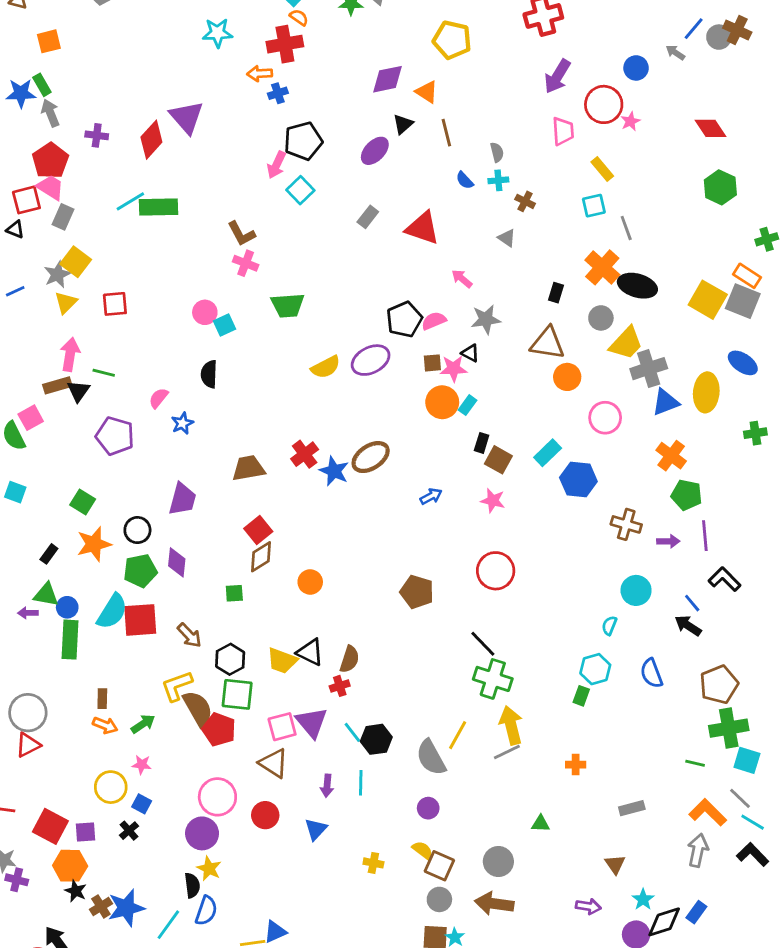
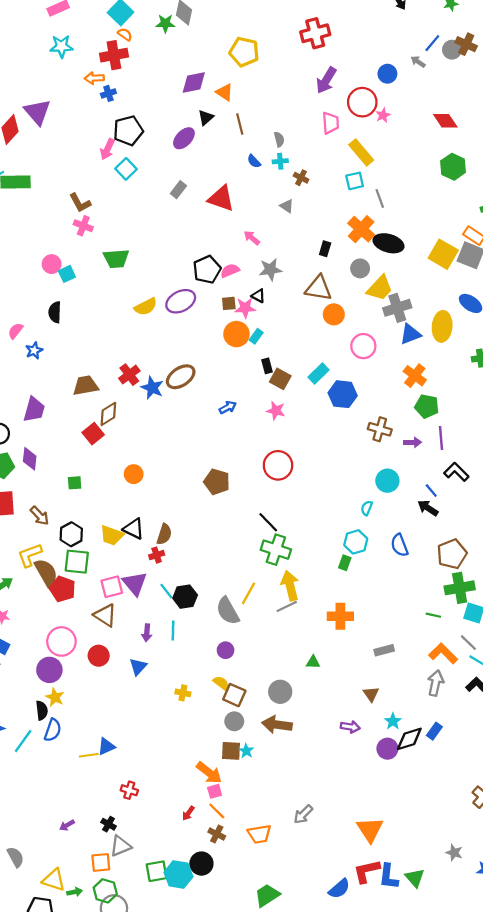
yellow rectangle: (602, 169) -> (361, 152), size x1.4
black rectangle: (482, 443) -> (267, 366), turned -32
brown diamond: (261, 557) -> (108, 414), moved
orange cross: (576, 765) -> (340, 616), size x1.6

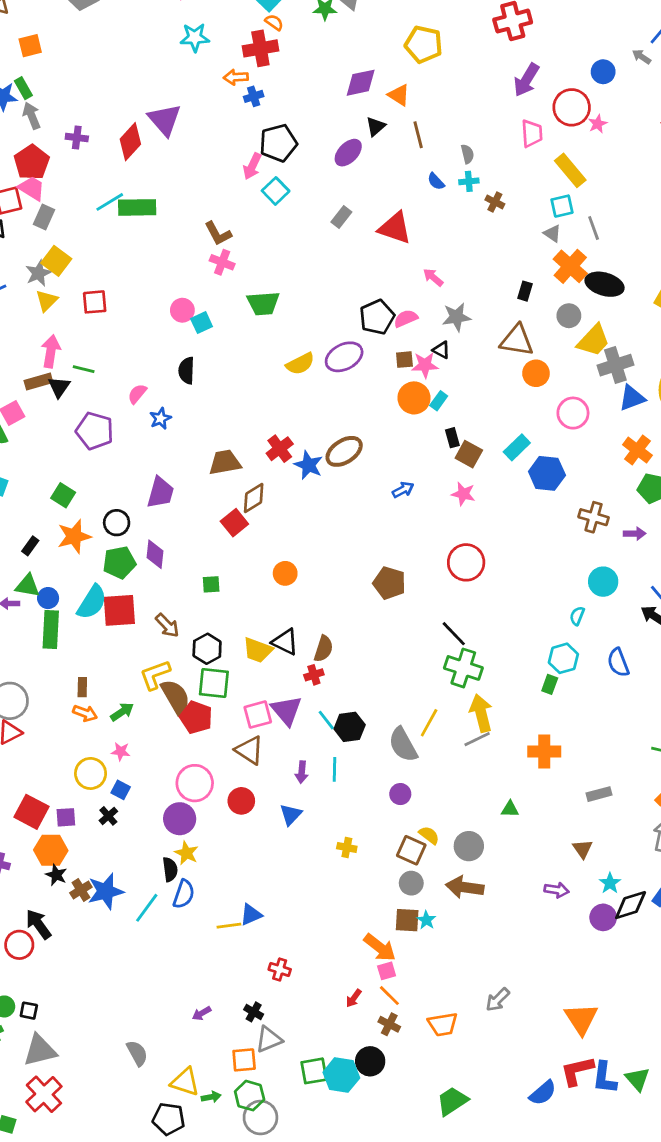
gray triangle: (287, 206) -> (552, 233), moved
yellow semicircle: (221, 683) -> (429, 835), moved

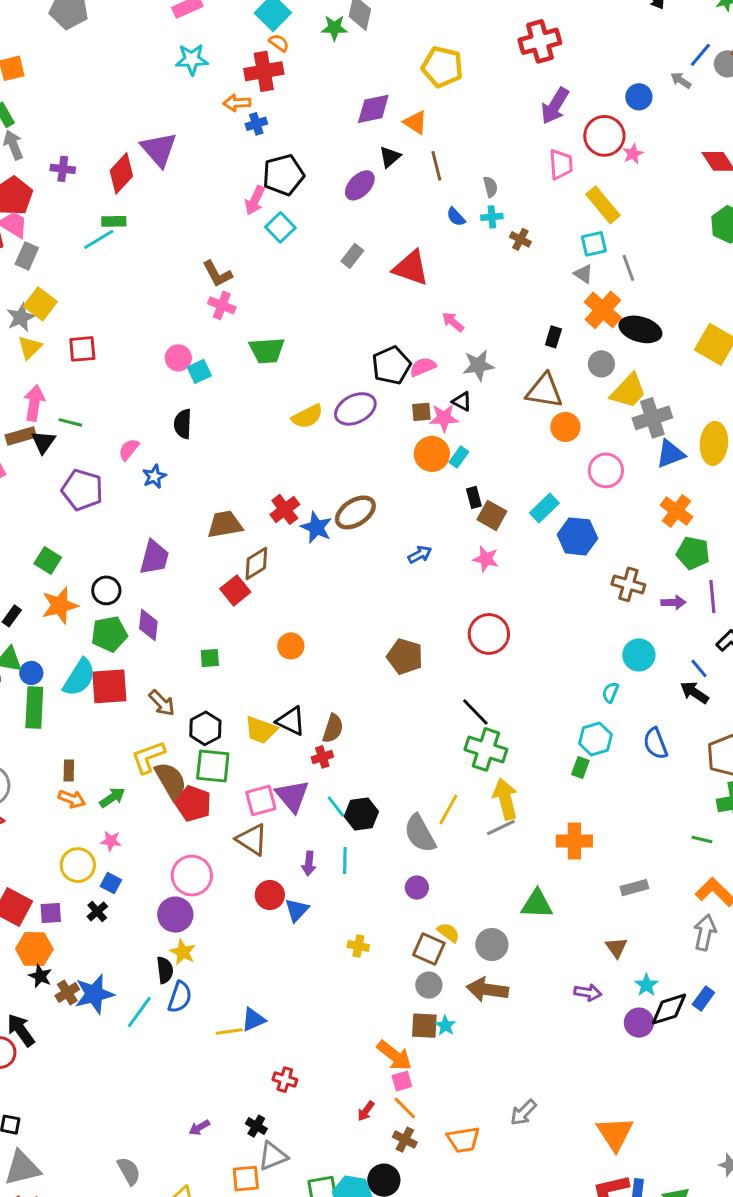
green rectangle: (137, 207) -> (114, 221), moved, size x0.6
red circle: (241, 801) -> (270, 895), moved
green triangle: (510, 809) -> (537, 904), size x1.6

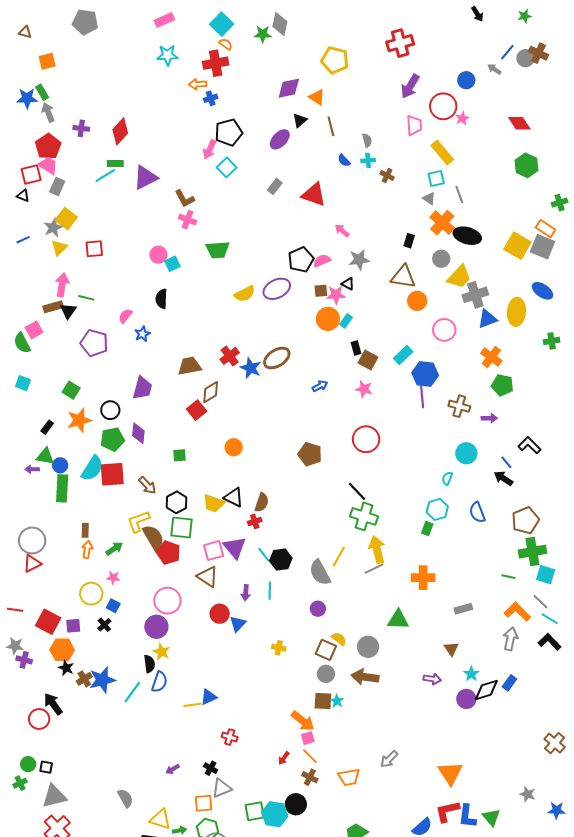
purple triangle: (159, 149) -> (145, 177), moved, turned 44
purple line: (712, 596) -> (422, 397), moved
orange arrow: (72, 799) -> (87, 550), turned -102

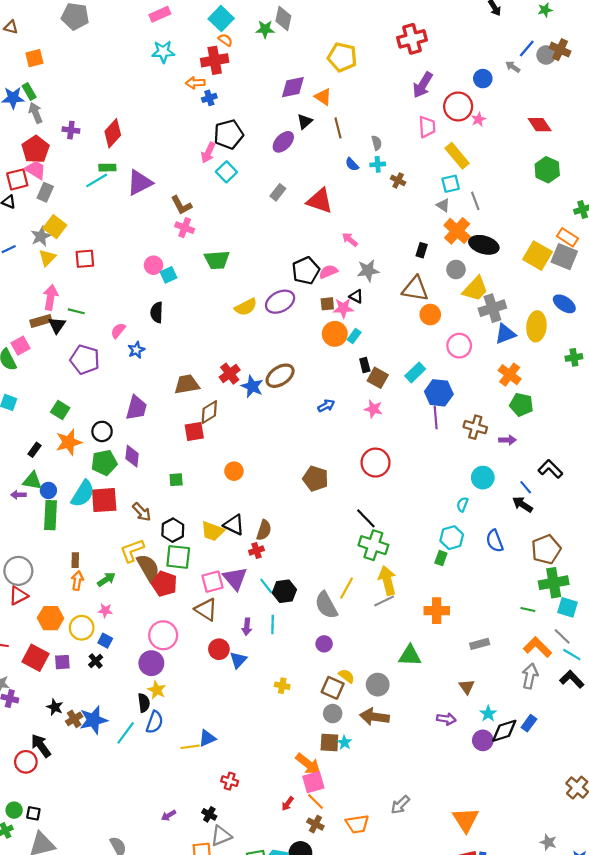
red square: (197, 410) -> (194, 431), turned 30
orange hexagon: (62, 650) -> (51, 618), moved
pink square: (308, 738) -> (313, 782), size x1.5

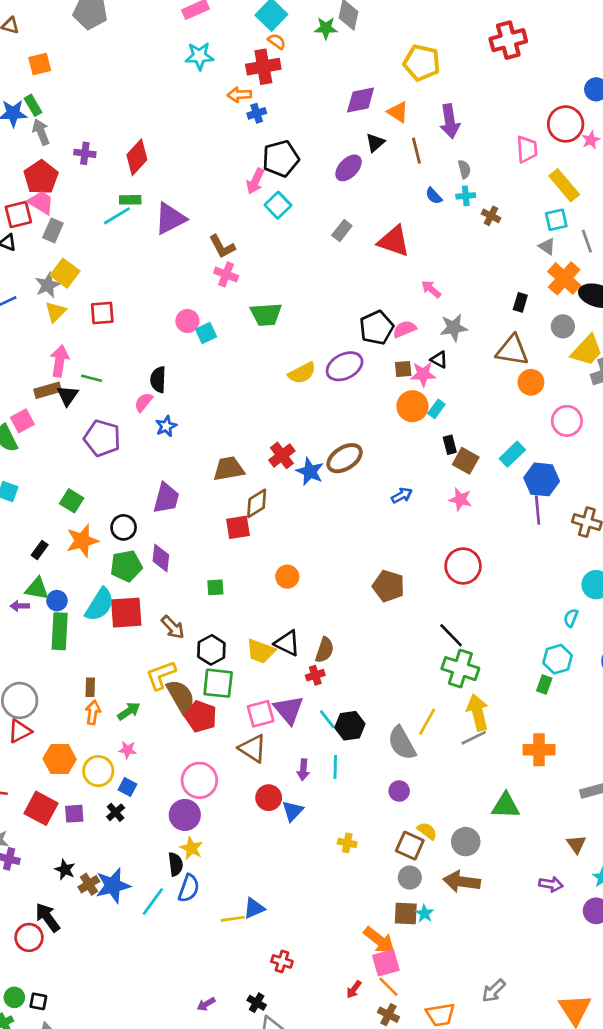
purple arrow: (423, 85) -> (450, 121), moved, turned -40
black semicircle: (157, 312) -> (158, 380), moved

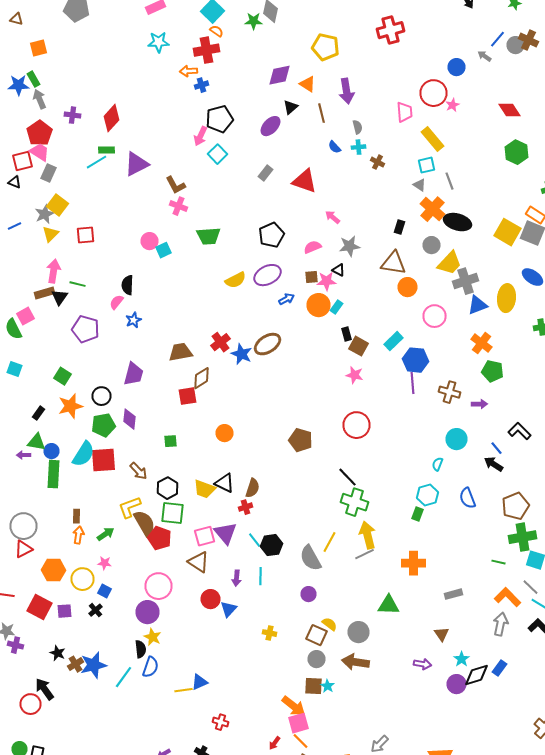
black pentagon: (376, 328) -> (272, 235), moved
blue arrow: (402, 495) -> (286, 299), moved

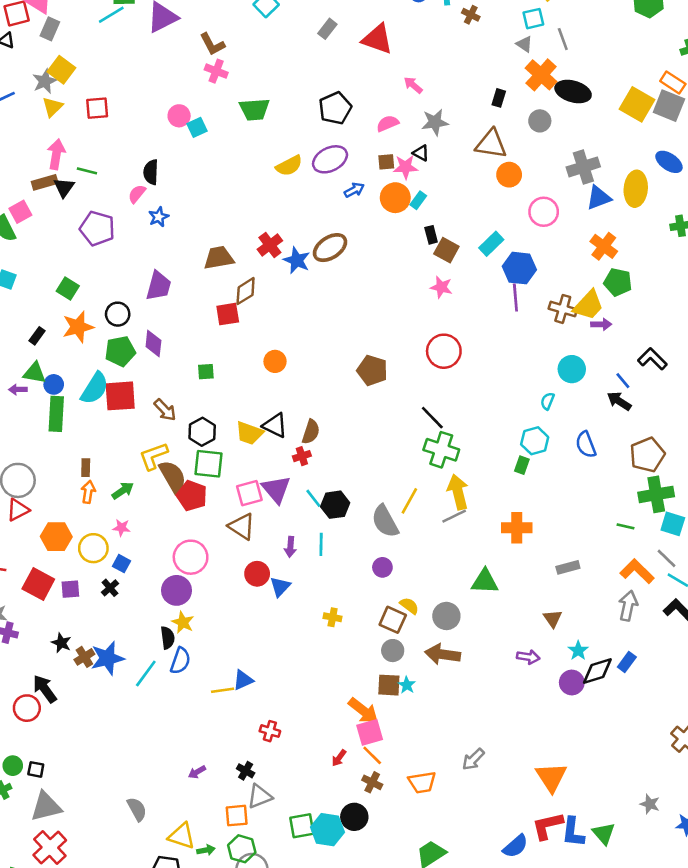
yellow trapezoid: (450, 263) -> (588, 305), moved

